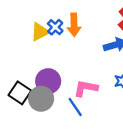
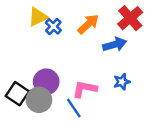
orange arrow: (74, 25) -> (88, 24), moved, turned -130
yellow triangle: (40, 32) -> (38, 17), moved

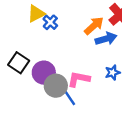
orange arrow: (88, 24) -> (94, 26), moved
black square: (17, 94) -> (19, 63), moved
gray circle: (39, 100) -> (56, 86), moved

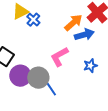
purple circle: (44, 73) -> (20, 76), moved
pink L-shape: (79, 79) -> (59, 57), moved, turned -40

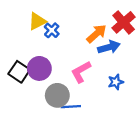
purple circle: (20, 76) -> (39, 68), moved
blue line: (50, 88) -> (71, 107), turned -60

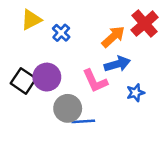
yellow triangle: (37, 21) -> (31, 20), moved
blue arrow: (109, 47) -> (117, 64), moved
pink L-shape: (81, 72) -> (95, 81), turned -85

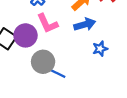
pink L-shape: (95, 81) -> (47, 23), moved
blue line: (83, 121) -> (56, 73), turned 30

